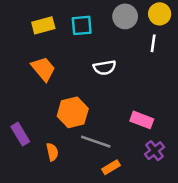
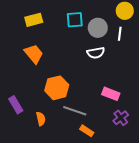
gray circle: (125, 16) -> (98, 28), moved
cyan square: (82, 25) -> (75, 20), moved
white semicircle: (105, 68) -> (96, 53), moved
orange rectangle: (111, 167) -> (87, 131), turned 64

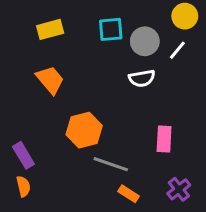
white line: (120, 34) -> (177, 50), turned 32
pink rectangle: (111, 94) -> (164, 139), turned 72
purple cross: (121, 118) -> (179, 189), moved
orange semicircle: (41, 119) -> (23, 186), moved

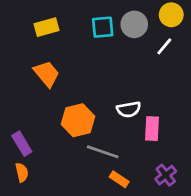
gray circle: (145, 41) -> (134, 24), moved
white semicircle: (142, 78) -> (129, 109), moved

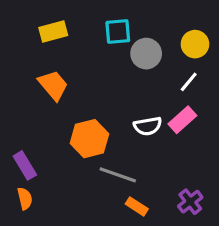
yellow circle: (171, 15) -> (195, 44), moved
gray circle: (134, 24) -> (146, 54), moved
white line: (164, 46) -> (189, 82), moved
pink rectangle: (152, 129) -> (182, 120), moved, turned 45

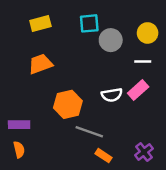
white line: (189, 82) -> (143, 62), turned 49
orange trapezoid: (53, 85) -> (40, 64), turned -70
purple rectangle: (25, 165) -> (19, 125), turned -60

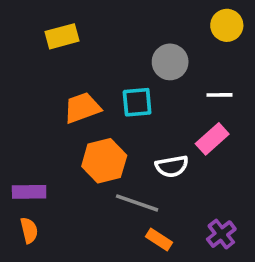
cyan square: (89, 23) -> (137, 102), moved
yellow circle: (148, 33) -> (227, 25), moved
orange trapezoid: (40, 64) -> (82, 108), moved
white semicircle: (112, 95) -> (172, 166), moved

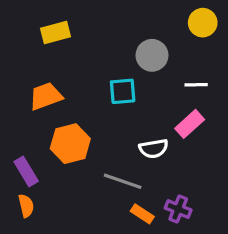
orange trapezoid: (82, 108) -> (46, 96), moved
orange hexagon: (104, 161) -> (70, 144), moved
purple rectangle: (29, 192) -> (26, 171), turned 60
purple cross: (221, 234) -> (178, 209), moved, turned -30

